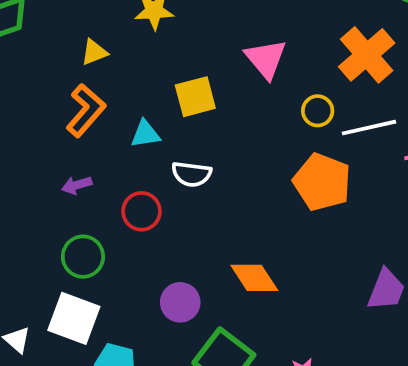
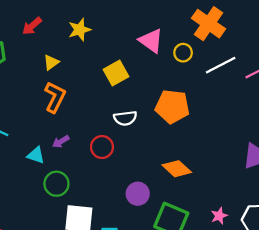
yellow circle: (318, 111) -> (183, 53), moved
cyan triangle: (145, 134) -> (36, 155), moved, turned 42
orange pentagon: (322, 182) -> (172, 107), moved
green circle: (83, 257) -> (56, 184), moved

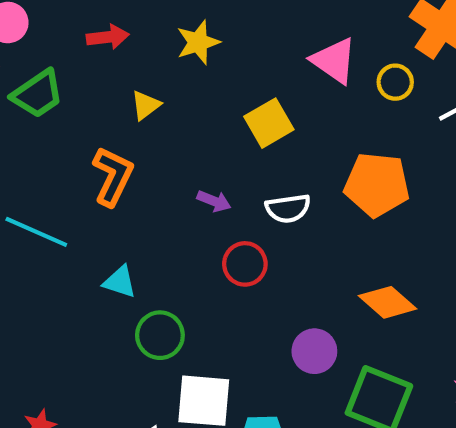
red arrow: (32, 26) -> (108, 37), turned -145
orange L-shape: (55, 97) -> (113, 176), moved
purple arrow: (61, 142) -> (214, 201), moved, turned -126

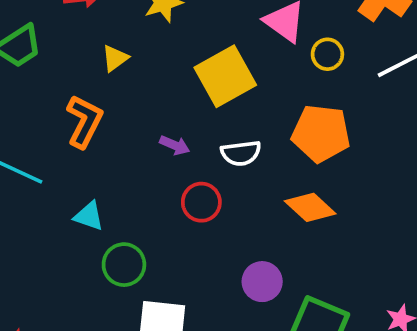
yellow circle: (395, 82) -> (327, 54), moved
yellow square: (269, 123) -> (225, 76), size x1.4
orange diamond: (388, 302) -> (310, 207), moved

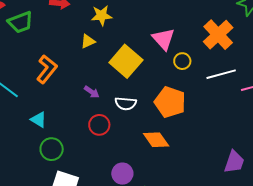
yellow triangle: (115, 58) -> (88, 41), moved
yellow square: (225, 76) -> (126, 61), turned -32

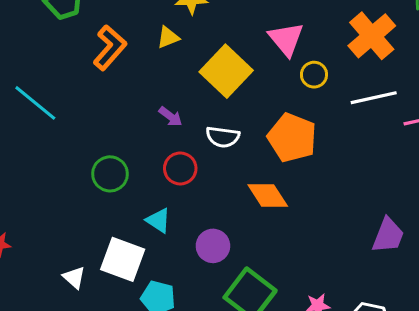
orange L-shape: (47, 69) -> (110, 48), moved
cyan triangle: (38, 120) -> (158, 220), moved
green circle: (52, 149) -> (110, 174), moved

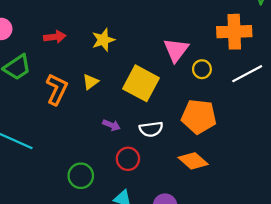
orange cross: (372, 36) -> (234, 32), turned -36
yellow triangle: (168, 37) -> (90, 82), moved
pink triangle: (286, 39) -> (176, 50), turned 32

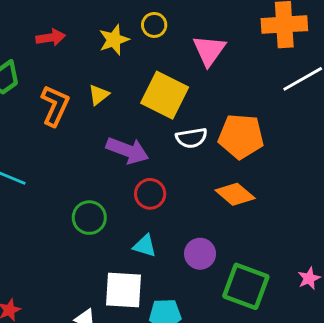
yellow circle: (202, 69) -> (154, 25), moved
purple arrow: (111, 125) -> (128, 150), size x1.8
white semicircle: (151, 129) -> (192, 138), moved

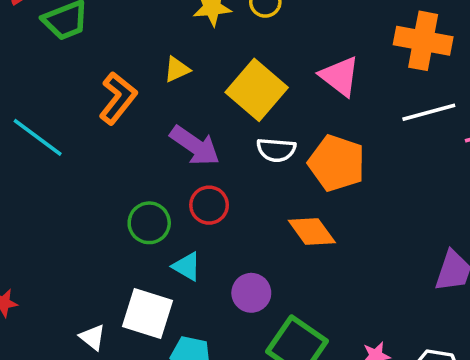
pink triangle: (209, 50) -> (340, 76), moved, turned -42
orange L-shape: (55, 106) -> (118, 98), moved
green circle: (89, 218) -> (149, 223), moved

